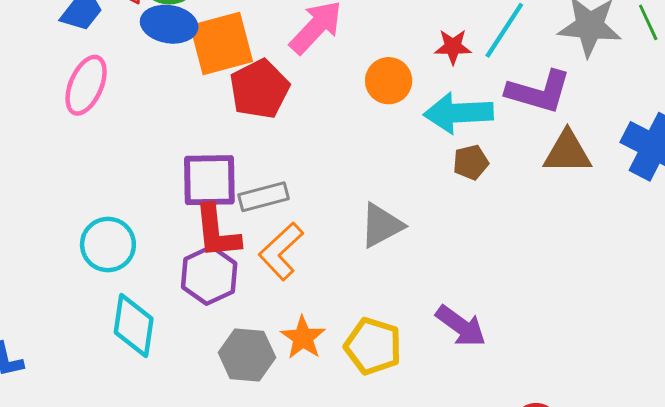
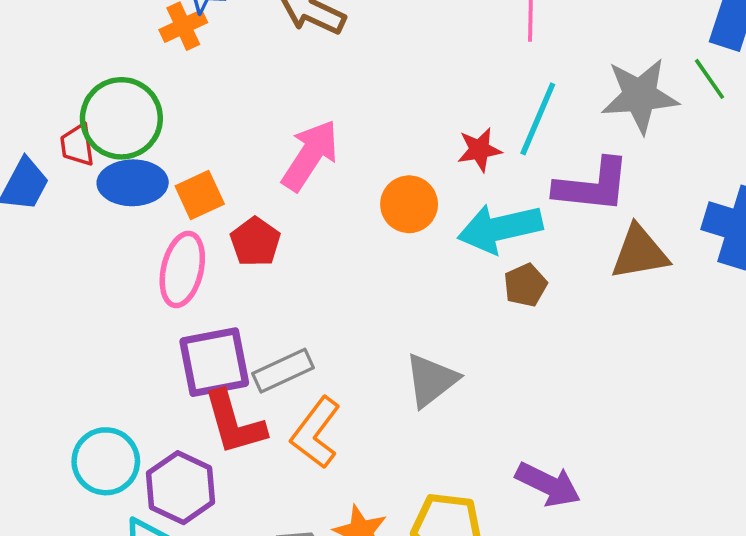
orange square: (221, 44) -> (200, 195), size x0.6
pink ellipse: (86, 85) -> (182, 269), moved
red pentagon: (259, 89) -> (255, 242), size x0.7
purple hexagon: (209, 275) -> (181, 488), moved

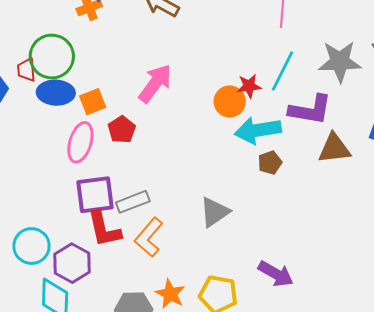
orange circle: (409, 204) -> (230, 101), moved

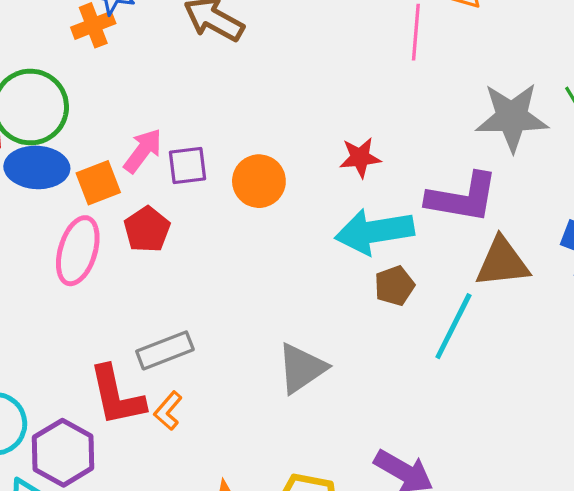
cyan line: (282, 71) -> (453, 326), moved
pink arrow: (155, 83) -> (143, 151), moved, size x0.7
orange circle: (230, 101) -> (259, 181), moved
purple square: (95, 195) -> (187, 165), moved, size x0.6
orange L-shape: (149, 237) -> (168, 411), moved, size x0.6

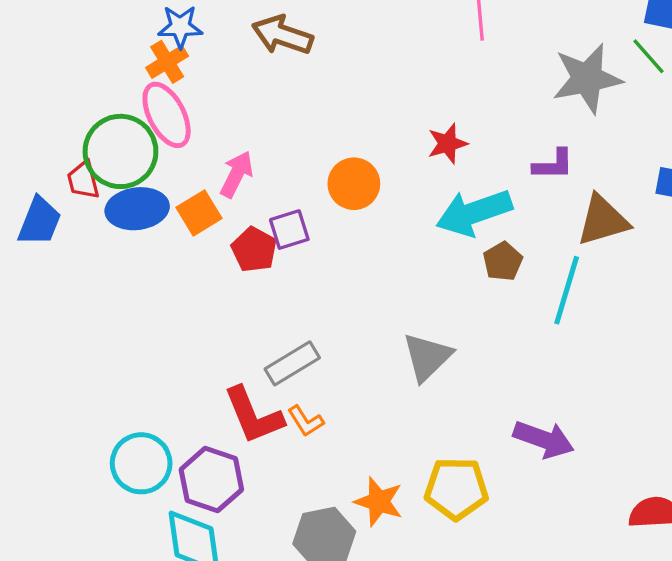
purple square: (187, 165) -> (289, 230), moved
purple L-shape: (463, 198) -> (553, 165), size x0.6
pink ellipse: (78, 251) -> (167, 115), moved, turned -34
orange L-shape: (168, 411) -> (306, 421), turned -63

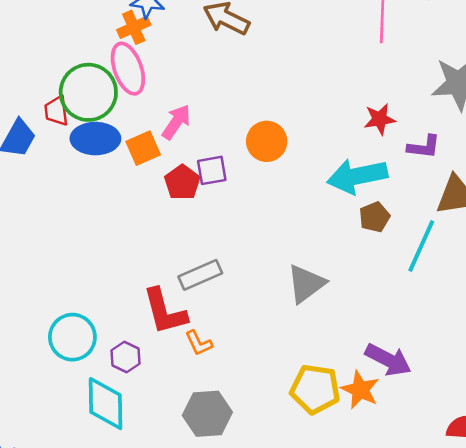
red star: (447, 144) -> (380, 119), moved
orange L-shape: (306, 421) -> (199, 343), moved
purple hexagon: (211, 480) -> (125, 357), size x0.6
orange star: (379, 502) -> (360, 390), moved

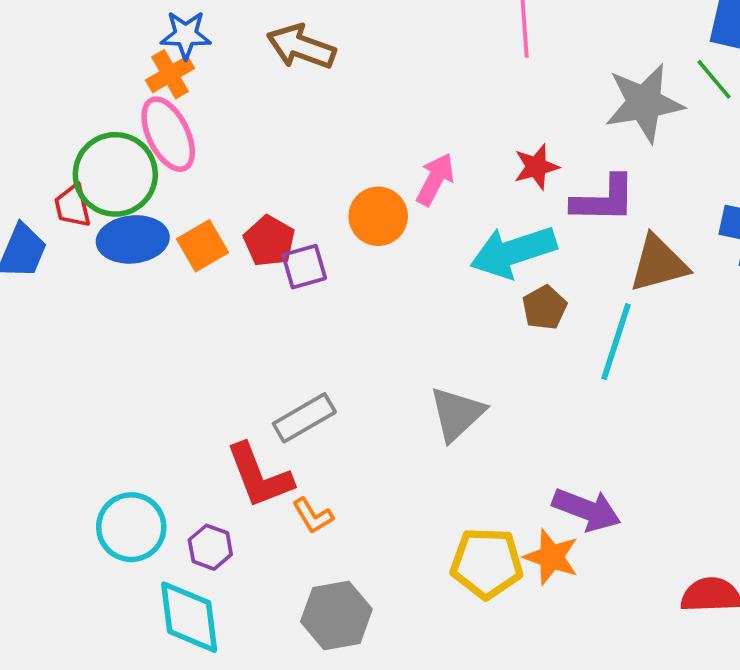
pink arrow: (176, 122) -> (435, 179), moved
purple L-shape: (424, 147) -> (604, 199), size x1.4
red pentagon: (182, 182) -> (269, 241), moved

